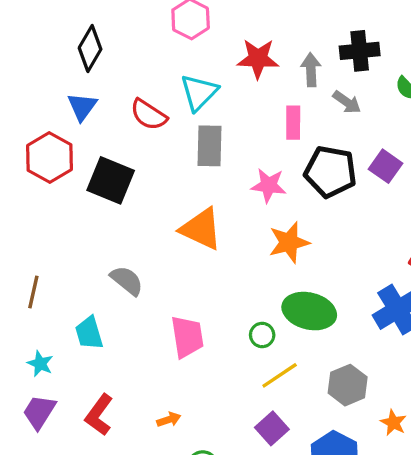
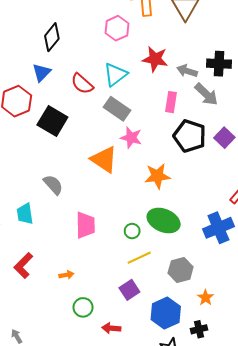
gray arrow: (311, 70) -> (187, 71), turned -78
gray arrow: (347, 102) -> (206, 94), size x1.4
gray rectangle: (210, 146) -> (117, 109), turned -65
pink star: (269, 185) -> (131, 138), moved

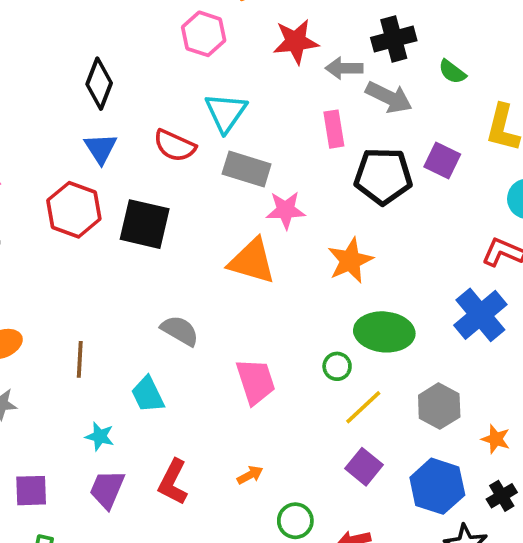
red star: (155, 59) -> (296, 41), moved

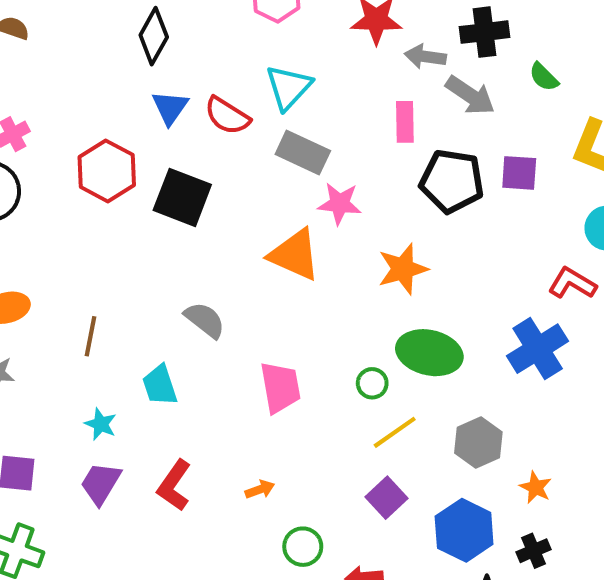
blue triangle: (101, 148) -> (170, 108), moved
purple square: (442, 160) -> (519, 173), turned -30

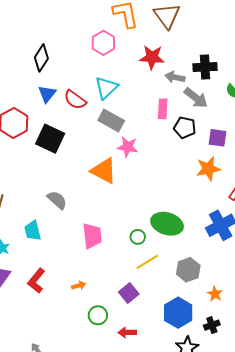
black pentagon: (452, 181) -> (185, 128), moved, size x0.7
orange star: (403, 269) -> (208, 169), moved
purple square: (386, 498) -> (129, 293), moved

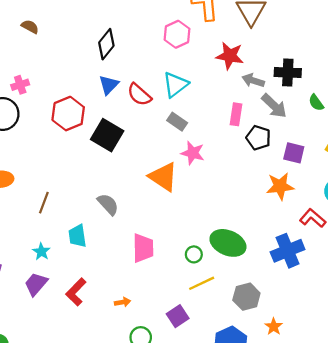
gray rectangle: (111, 120) -> (177, 122), size x0.7

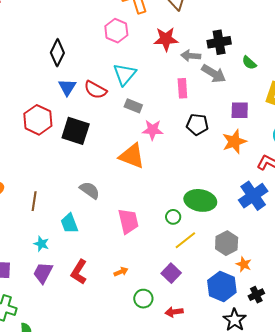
black pentagon: (258, 138) -> (197, 124), moved
orange star: (274, 327) -> (244, 264), moved

